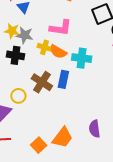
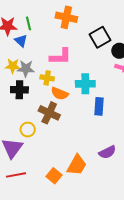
orange semicircle: (58, 52) -> (60, 94), moved
blue rectangle: (63, 79) -> (99, 106), moved
purple semicircle: (95, 129) -> (107, 152), turned -102

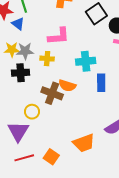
orange semicircle: (60, 94) -> (67, 85), moved
orange trapezoid: (77, 165) -> (84, 143), turned 45
orange square: (54, 176) -> (51, 157), moved

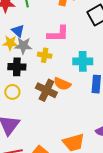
blue triangle: (18, 24) -> (18, 31), moved
yellow circle: (32, 112) -> (12, 92), moved

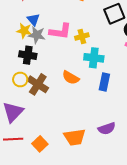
pink L-shape: (58, 34) -> (60, 31), moved
yellow cross: (45, 55) -> (82, 37), moved, turned -32
brown cross: (46, 90) -> (38, 84), moved

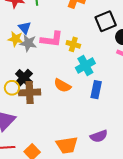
yellow cross: (82, 37) -> (73, 44), turned 32
black cross: (28, 55) -> (24, 78), moved, turned 36
cyan cross: (94, 58) -> (85, 66), turned -36
brown cross: (38, 84) -> (30, 92), turned -35

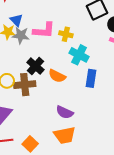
cyan cross: (85, 66) -> (79, 55), turned -30
black cross: (24, 78) -> (35, 66), moved
purple semicircle: (99, 136) -> (65, 112), moved, turned 48

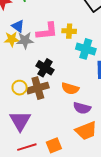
orange semicircle: (57, 76) -> (70, 89), moved
orange square: (30, 144) -> (54, 145), turned 35

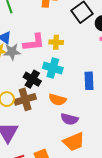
cyan cross: (86, 49) -> (53, 68), moved

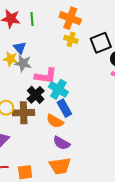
pink L-shape: (34, 42) -> (46, 76), moved
yellow cross: (56, 42) -> (71, 39), moved
blue rectangle: (89, 81) -> (64, 108), moved, turned -42

